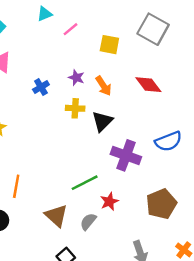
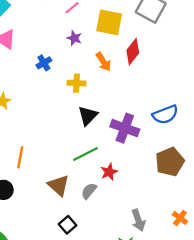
yellow square: (109, 45) -> (109, 22), size x1.4
purple star: (76, 78) -> (74, 38), moved
red diamond: (148, 85) -> (133, 52), moved, turned 75
black triangle: (102, 121) -> (88, 116), moved
brown pentagon: (161, 204) -> (170, 162), moved

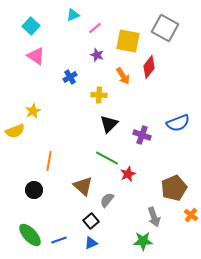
purple cross: (125, 128) -> (142, 135), size x0.7
green line: (85, 154) -> (107, 158), turned 55
brown pentagon: (170, 162) -> (174, 188), moved
gray semicircle: (89, 191) -> (107, 200), moved

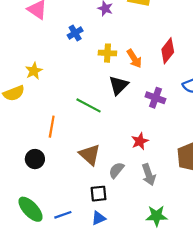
red diamond: (149, 67) -> (168, 51), moved
orange arrow: (123, 76) -> (134, 59), moved
green line: (107, 158) -> (89, 105), moved
gray arrow: (154, 217) -> (149, 175), moved
black square: (91, 221) -> (99, 194), turned 35

